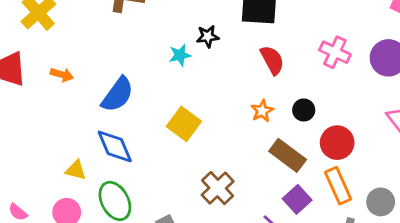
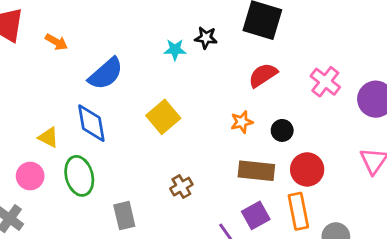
red semicircle: (272, 60) -> (263, 75), turned -108
brown rectangle: (288, 155) -> (256, 171), turned -44
brown cross: (218, 188) -> (181, 187), size x0.7

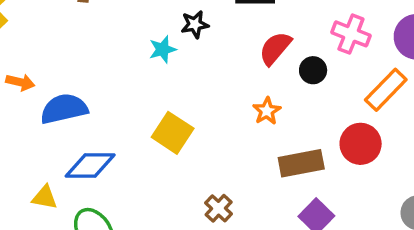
blue semicircle: (106, 74) -> (64, 109), moved, turned -135
blue diamond: (91, 123) -> (90, 166), turned -63
black circle: (282, 130) -> (313, 70), moved
orange rectangle: (298, 211) -> (386, 90), moved, turned 72

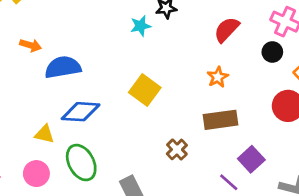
black circle: (313, 70) -> (272, 52), moved
brown rectangle: (301, 163) -> (221, 120), moved

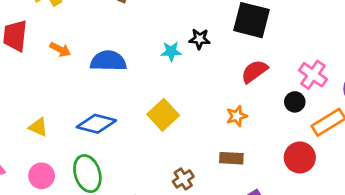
blue semicircle: (63, 67) -> (108, 61), moved
brown rectangle: (221, 120) -> (231, 158), size x0.7
yellow triangle: (44, 134) -> (38, 127), moved

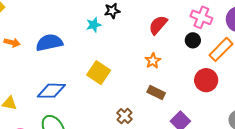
brown rectangle: (231, 158) -> (156, 93), turned 36

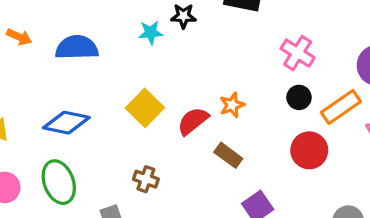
pink cross: (201, 17) -> (298, 53), moved
red semicircle: (158, 25) -> (193, 121), moved
black circle: (193, 40) -> (299, 97), moved
brown cross: (125, 116) -> (146, 179), moved, turned -35

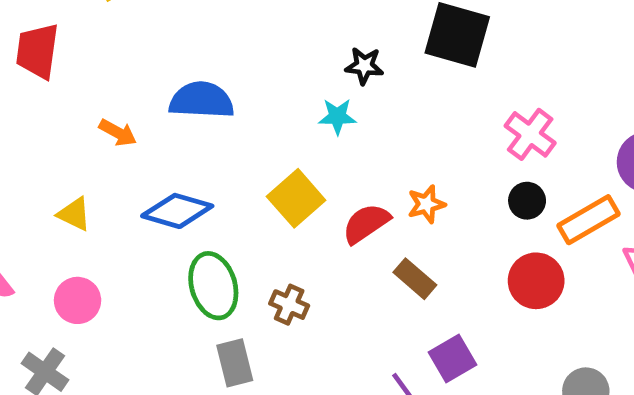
cyan star: (151, 33) -> (337, 116), moved
orange arrow: (19, 37) -> (118, 133), moved
green ellipse: (59, 182) -> (213, 286), moved

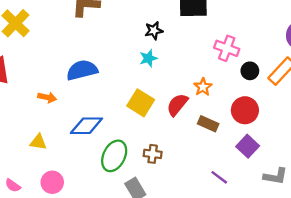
pink cross: (530, 134) -> (227, 48), moved
red circle: (536, 281) -> (245, 110), moved
green ellipse: (213, 286) -> (114, 156), turned 60
purple square: (453, 358) -> (248, 146), moved

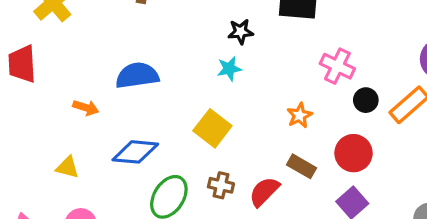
red semicircle: (177, 105) -> (264, 192), moved
brown cross: (153, 154) -> (221, 185), moved

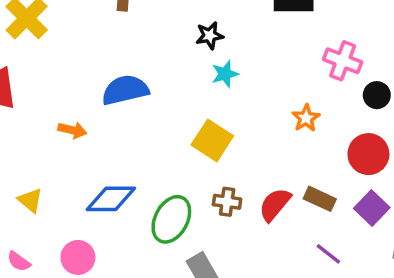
black star: (241, 32) -> (210, 36), moved
blue diamond: (135, 152) -> (111, 199), moved
brown rectangle: (301, 166) -> (320, 199), moved
yellow triangle: (67, 167) -> (30, 200), moved, turned 30

